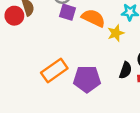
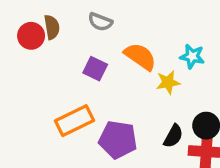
purple square: (67, 12) -> (95, 69), moved

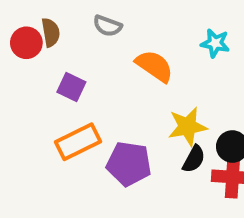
cyan star: (192, 56) -> (215, 43), moved
purple square: (95, 69) -> (71, 87), moved
yellow star: (168, 82) -> (187, 127), moved, size x1.4

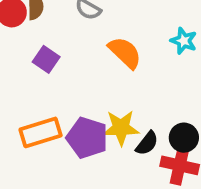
yellow star: (187, 127) -> (121, 128), moved
orange rectangle: (78, 142) -> (41, 132), moved

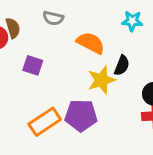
yellow star: (121, 128) -> (102, 80), moved
black semicircle: (147, 143) -> (122, 65), moved

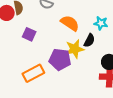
cyan star: (132, 21) -> (101, 23), moved
purple pentagon: (81, 115) -> (60, 59), moved

